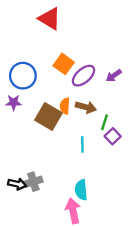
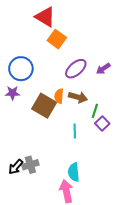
orange square: (64, 64) -> (57, 39), moved
black arrow: (17, 184) -> (16, 167), turned 119

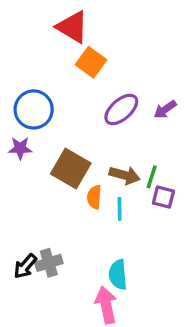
orange semicircle: (59, 96) -> (94, 197), moved
brown arrow: (78, 97) -> (125, 175), moved
purple square: (102, 124) -> (163, 197), turned -32

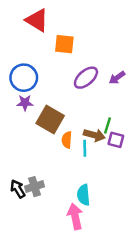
red triangle: (72, 27) -> (37, 20), moved
orange square: (91, 62) -> (64, 44), turned -30
purple star: (20, 148) -> (25, 103), moved
brown arrow: (125, 175) -> (94, 135), moved
black arrow: (25, 266) -> (18, 189), turned 108

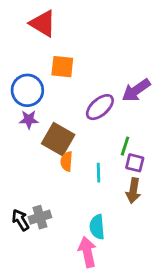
orange square: (64, 44) -> (62, 67), moved
purple ellipse: (86, 78) -> (100, 107), moved
purple arrow: (117, 78) -> (136, 90), size x1.5
brown arrow: (94, 135) -> (133, 191), moved, turned 84
orange semicircle: (67, 140) -> (66, 161), moved

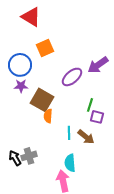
orange square: (62, 67) -> (45, 48), turned -30
cyan line: (99, 173) -> (69, 133), moved
brown arrow: (133, 191) -> (86, 137), moved, turned -60

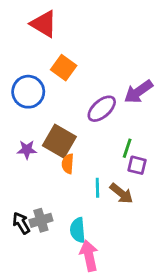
orange square: (45, 48) -> (64, 68), turned -30
purple star: (21, 86) -> (27, 150), moved
cyan semicircle: (70, 163) -> (78, 230), moved

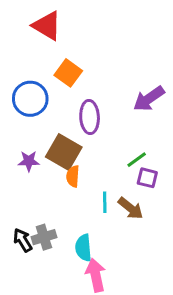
purple ellipse: (102, 109) -> (90, 117), moved, turned -52
green line: (127, 148) -> (137, 160), turned 36

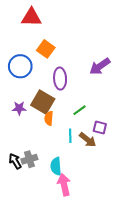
red triangle: (47, 26) -> (31, 17), turned -30
green line: (137, 160) -> (79, 110), moved
purple square: (147, 178) -> (100, 128), moved

